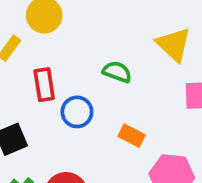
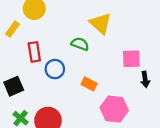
yellow triangle: (174, 44) -> (101, 23), moved

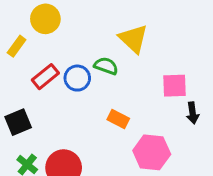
red rectangle: (34, 52) -> (45, 77), turned 60
blue circle: (55, 69) -> (77, 78), moved

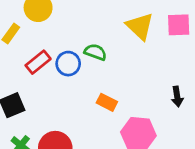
yellow triangle: (133, 39) -> (140, 26), moved
pink square: (174, 86) -> (179, 25), moved

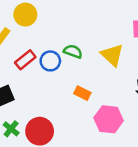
yellow triangle: (140, 26) -> (112, 55), moved

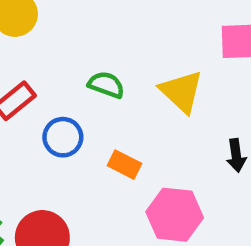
blue circle: (50, 61) -> (63, 137), moved

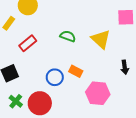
blue circle: (63, 137) -> (55, 77), moved

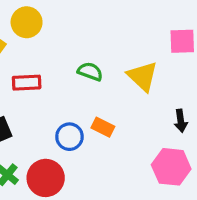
red rectangle: (28, 43) -> (27, 83), turned 36
pink hexagon: (98, 93) -> (171, 167), moved

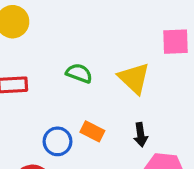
black arrow: (181, 121) -> (141, 135), moved

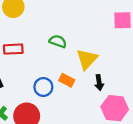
yellow triangle: (134, 78) -> (87, 59), moved, turned 30

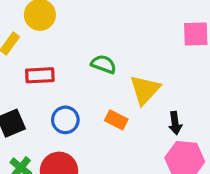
black arrow: (99, 83) -> (175, 123), moved
blue circle: (43, 87) -> (65, 120), moved

